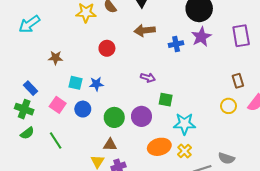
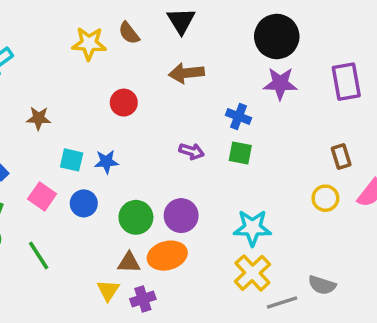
purple star: (201, 37) -> (280, 83), turned 30
blue cross: (176, 44) -> (238, 116), moved, turned 32
green square: (166, 100) -> (240, 153), moved
orange ellipse: (159, 147) -> (167, 256), moved
yellow cross: (184, 151) -> (252, 273), size x1.5

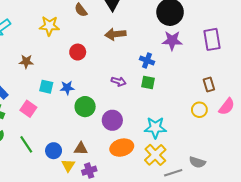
yellow star: (89, 43) -> (49, 26), moved
blue circle: (84, 203) -> (54, 151), moved
green circle: (136, 217) -> (85, 107), moved
orange ellipse: (167, 256) -> (122, 148), moved

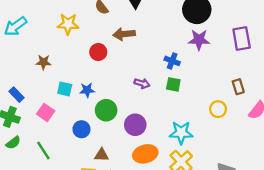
brown arrow: (115, 34) -> (124, 34), moved
yellow circle: (199, 110) -> (218, 109), moved
blue circle: (54, 151) -> (81, 129), moved

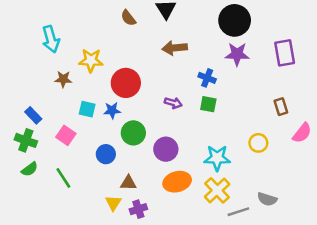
yellow star: (68, 24) -> (91, 60), moved
cyan arrow: (15, 26) -> (51, 39), moved, turned -70
brown arrow: (124, 34) -> (175, 48), moved
red circle: (98, 52) -> (126, 83), moved, size x1.5
yellow circle: (218, 109) -> (258, 143), moved

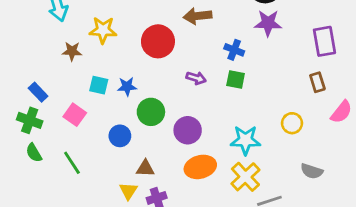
purple rectangle: (285, 53) -> (324, 41), moved
red circle: (126, 83) -> (158, 41), moved
green semicircle: (30, 169) -> (34, 153), turned 96
gray semicircle: (267, 199) -> (312, 171), moved

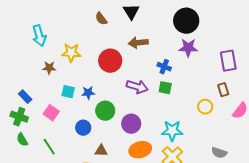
purple arrow: (196, 78) -> (137, 87), size x1.5
yellow circle: (292, 123) -> (205, 107), moved

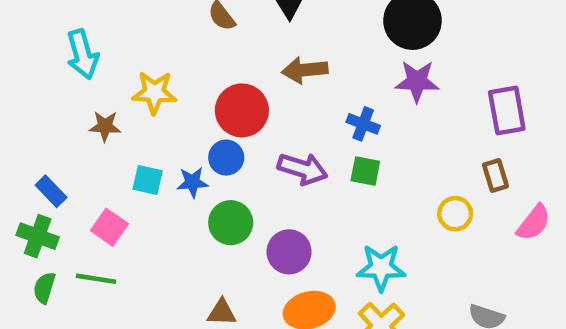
blue circle: (83, 128) -> (226, 158), moved
green semicircle: (22, 140) -> (44, 288), turned 48
green line: (49, 147) -> (96, 279), moved, turned -48

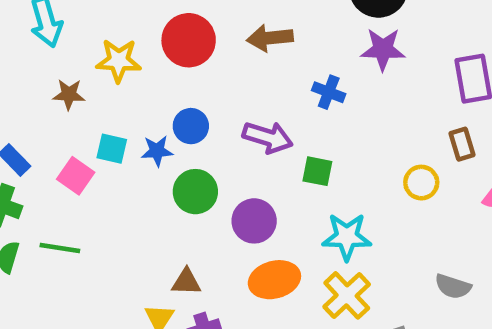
red circle: (242, 110) -> (189, 40), moved
green square: (365, 171) -> (317, 171), moved
pink square: (109, 227) -> (76, 176), moved

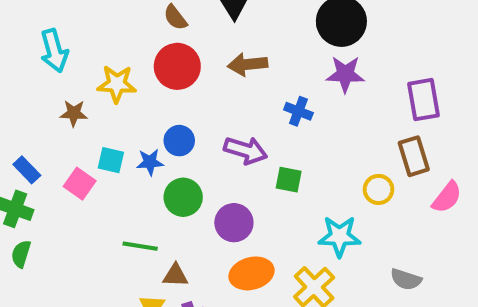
brown rectangle: (462, 144) -> (414, 156), size x1.4
cyan star: (347, 237) -> (339, 236), moved
green line: (60, 248) -> (140, 246), moved

